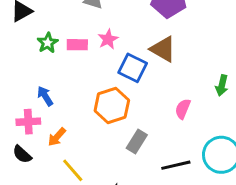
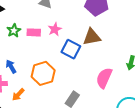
brown triangle: (163, 49) -> (92, 37), turned -42
orange hexagon: (112, 105) -> (43, 73), moved
pink semicircle: (183, 109) -> (104, 78), size x1.5

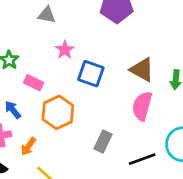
pink rectangle: (34, 32) -> (34, 83), moved, turned 32
brown triangle: (92, 37) -> (142, 70), moved, turned 48

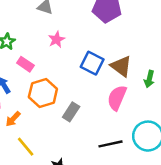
blue square: (91, 74) -> (92, 63), moved
gray rectangle: (103, 142) -> (71, 112), moved

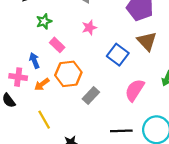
brown triangle: (121, 66) -> (147, 41), moved
orange arrow: (13, 119) -> (42, 84), moved

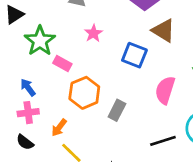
green star: (44, 21) -> (40, 41), size x1.6
blue arrow: (34, 60) -> (28, 87), moved
orange arrow: (42, 84) -> (59, 128), moved

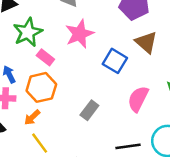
pink star: (93, 33) -> (80, 34), size x1.6
orange hexagon: (84, 93) -> (41, 87), moved

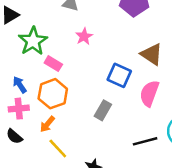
pink star: (80, 34) -> (84, 36), size x0.6
brown triangle: (146, 42) -> (152, 54), moved
blue square: (115, 61) -> (119, 75), moved

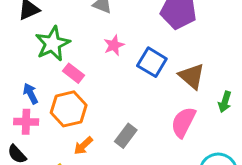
blue square: (119, 75) -> (152, 62), moved
orange arrow: (47, 124) -> (83, 146), moved

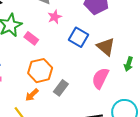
pink star: (114, 45) -> (55, 17), moved
pink rectangle: (73, 73) -> (31, 38), moved
orange hexagon: (69, 109) -> (40, 71), moved

